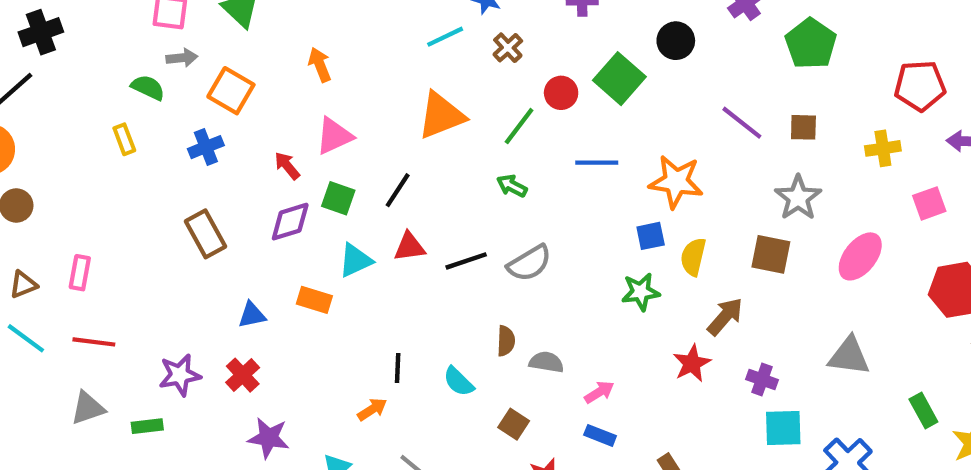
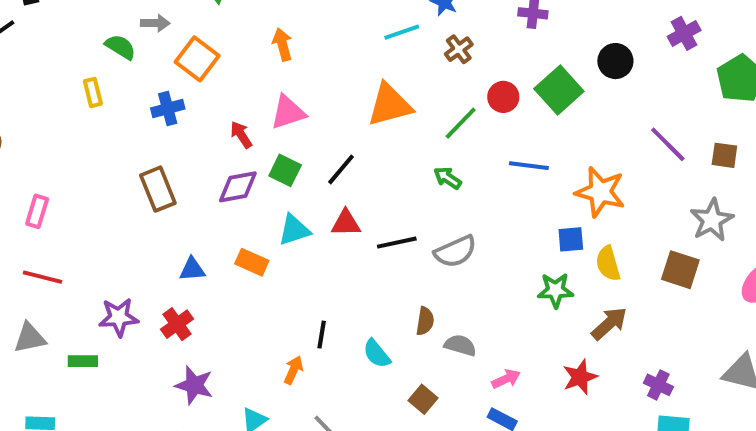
yellow semicircle: (693, 257) -> (608, 264), turned -36
brown arrow: (725, 316) -> (609, 323), moved
red star: (692, 363) -> (580, 377), moved
orange arrow: (372, 409) -> (293, 370), turned -40

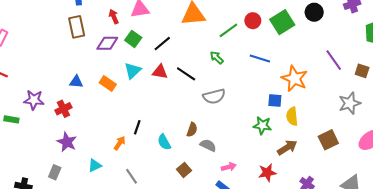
brown rectangle: (158, 189) -> (77, 27), moved
cyan triangle: (294, 230) -> (133, 71), turned -36
black line: (397, 243) -> (186, 74), moved, turned 36
brown square: (680, 270) -> (328, 140), moved, turned 36

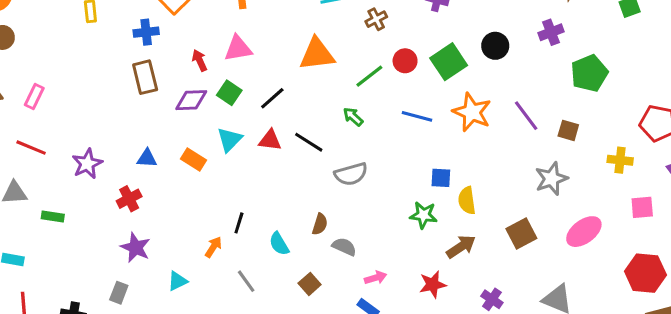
orange star: (294, 79) -> (472, 112), moved
purple star: (34, 100) -> (87, 164), moved, turned -30
gray line: (131, 176) -> (246, 281), moved

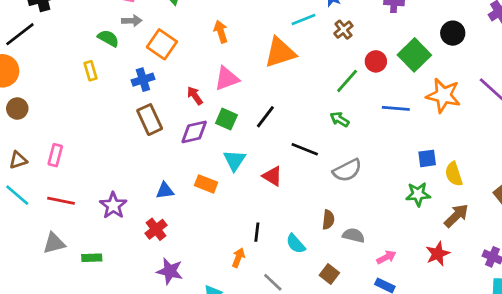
orange triangle: (317, 54) -> (280, 52), moved
red triangle: (270, 140) -> (272, 176), moved, turned 35

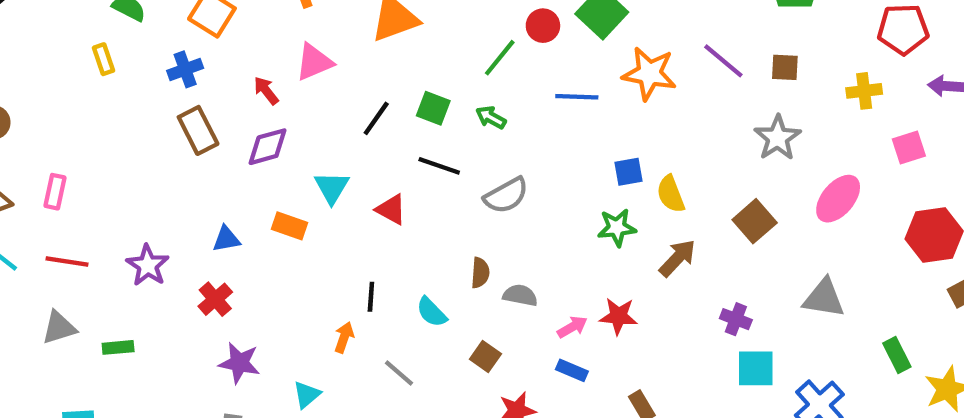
green square: (226, 119) -> (433, 108), moved
red star: (438, 254) -> (618, 316), moved, turned 30

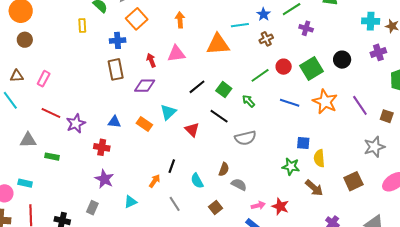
brown arrow: (677, 258) -> (314, 188), turned 72
red line: (67, 261) -> (51, 113), moved
red cross: (215, 299) -> (102, 147), turned 35

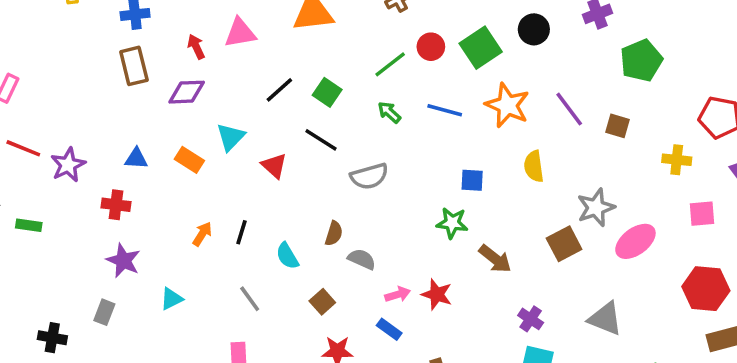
green arrow: (248, 101) -> (389, 112), moved
gray star: (374, 147) -> (596, 208), moved
yellow semicircle: (319, 158) -> (534, 166), moved
orange arrow: (155, 181) -> (202, 234), moved

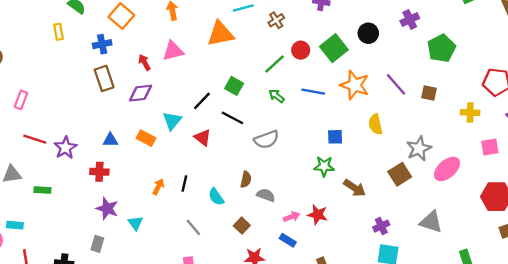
black line: (279, 90) -> (202, 101), moved
cyan triangle: (171, 299) -> (135, 223), moved, turned -35
purple cross: (531, 319) -> (381, 226), turned 35

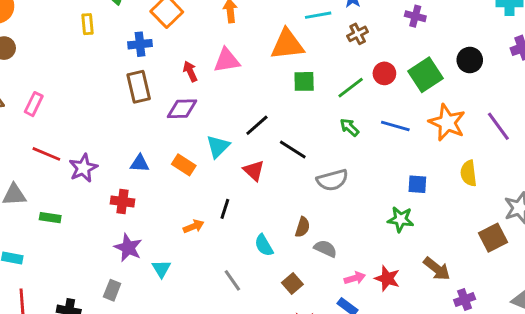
green square: (234, 86) -> (304, 81), moved, turned -36
black line: (184, 183) -> (225, 209), moved
orange arrow: (158, 187) -> (194, 226), turned 35
brown arrow: (355, 188) -> (437, 269), moved

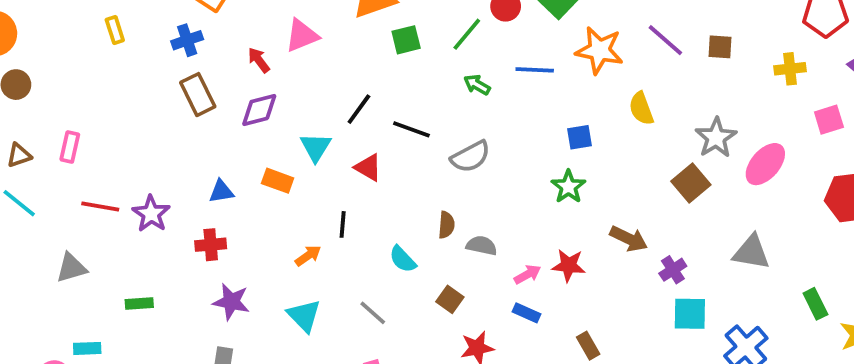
green rectangle: (50, 218) -> (139, 304), moved
green star: (401, 219) -> (568, 187), turned -30
cyan triangle: (161, 269) -> (304, 316), moved, size x1.4

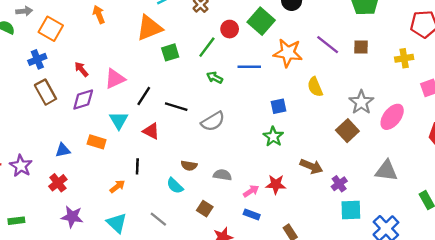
pink triangle: (302, 35) -> (115, 79), moved
brown semicircle: (446, 225) -> (189, 166), moved, turned 98
red cross: (211, 245) -> (58, 183), turned -30

